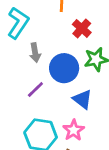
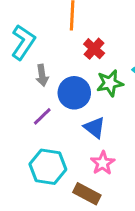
pink star: (74, 130) -> (103, 163), moved

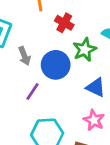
blue triangle: (95, 128) -> (96, 87), moved

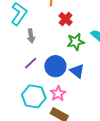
blue circle: (56, 65) -> (55, 66), moved
pink star: (94, 120) -> (58, 94), moved

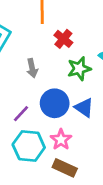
gray arrow: (31, 36) -> (32, 68), moved
purple line: (31, 63) -> (21, 114), moved

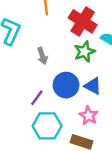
red cross: (63, 39) -> (83, 21), moved, size x1.6
pink star: (61, 140) -> (89, 116), moved

